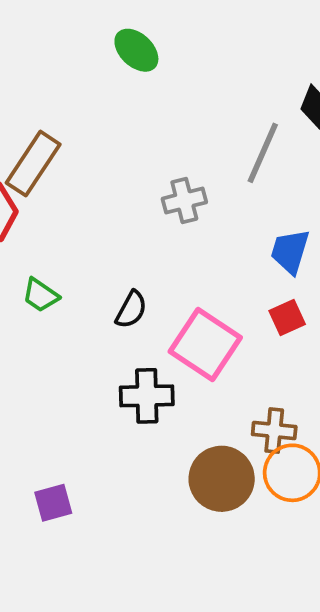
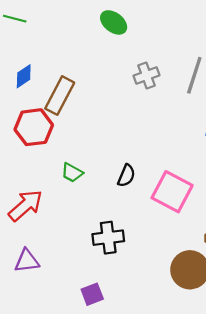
gray cross: (184, 200) -> (146, 76), moved
black cross: (147, 396) -> (108, 238), moved

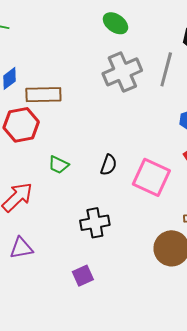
green ellipse: (114, 22) -> (115, 23), moved
gray cross: (146, 76) -> (122, 72), size x1.6
brown rectangle: (60, 96) -> (43, 95), turned 64

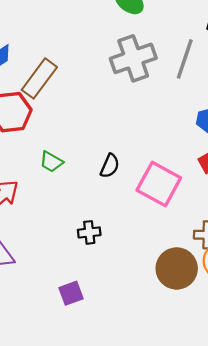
brown rectangle: (43, 95) -> (39, 78), turned -56
black cross: (95, 223) -> (89, 232), size x0.7

